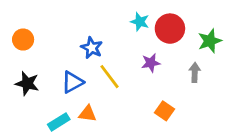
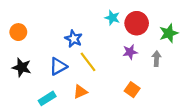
purple star: (151, 63) -> (130, 52), moved
orange triangle: (88, 114) -> (80, 92), moved, turned -32

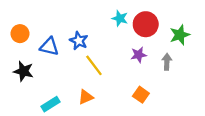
blue triangle: (58, 66) -> (49, 47), moved, turned 42

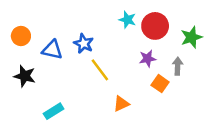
orange square: (141, 95) -> (160, 84), moved
orange triangle: (86, 97) -> (121, 104), moved

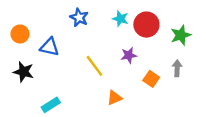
blue star: (84, 44) -> (79, 17), moved
purple star: (148, 59) -> (129, 55), moved
gray arrow: (178, 66) -> (177, 68), moved

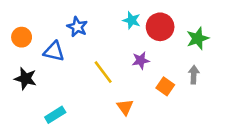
blue star: (79, 17) -> (77, 27), moved
orange triangle: (115, 98) -> (125, 107), turned -42

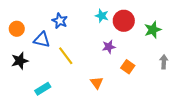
yellow line: (103, 72) -> (66, 56), moved
gray arrow: (194, 75) -> (164, 62), moved
black star: (25, 79) -> (20, 61), turned -30

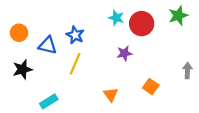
blue star: (60, 21) -> (75, 35), moved
green star: (153, 30) -> (178, 16), moved
yellow line: (66, 56) -> (75, 64), turned 60
orange square: (128, 67) -> (151, 87), moved

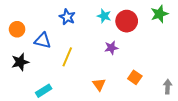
blue star: (75, 35) -> (67, 17), moved
gray arrow: (187, 71) -> (168, 87), moved

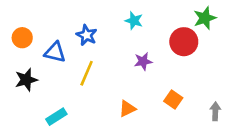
blue star: (67, 17) -> (87, 35), moved
red circle: (127, 21) -> (184, 42), moved
orange triangle: (99, 85) -> (127, 109), turned 40

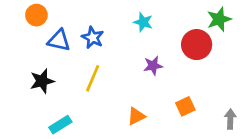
orange circle: (22, 38) -> (36, 15), moved
blue triangle: (55, 52) -> (59, 40), moved
black star: (26, 80) -> (42, 81), moved
orange square: (173, 99) -> (185, 106), turned 30

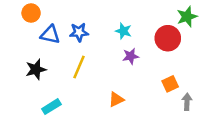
cyan star: (143, 22) -> (123, 31), moved
blue star: (93, 38) -> (79, 32), turned -30
orange square: (185, 106) -> (170, 84), moved
gray arrow: (230, 119) -> (187, 102), moved

